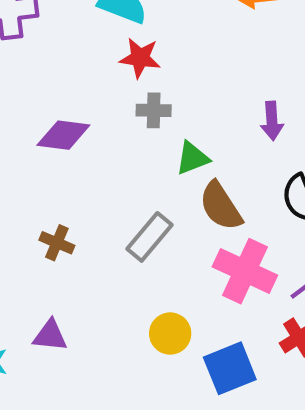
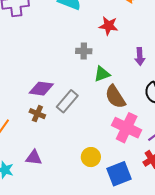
red star: (140, 58) -> (109, 26), moved
purple diamond: (63, 135) -> (41, 89), moved
gray rectangle: (150, 237) -> (67, 101), moved

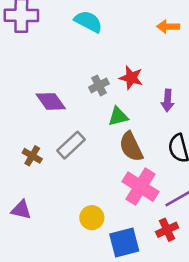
red star: (109, 26) -> (131, 78), moved
gray cross: (84, 51) -> (99, 85), turned -35
purple diamond: (41, 89) -> (51, 101), moved, turned 40

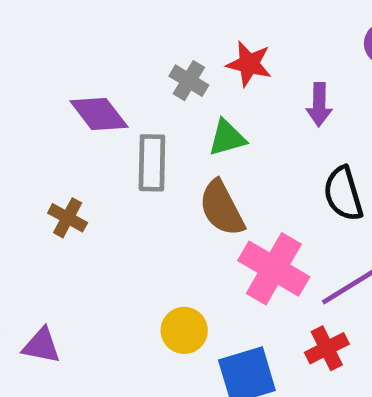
gray cross: (99, 85) -> (189, 81), turned -30
gray rectangle: (71, 145) -> (152, 163), moved, turned -44
brown semicircle: (131, 147) -> (222, 208), moved
purple triangle: (21, 210) -> (41, 346), moved

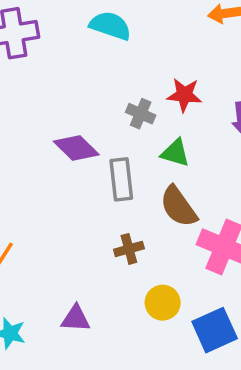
green triangle: (227, 138) -> (175, 153), turned 40
brown cross: (68, 218) -> (129, 249), moved, turned -36
purple triangle: (41, 346) -> (76, 319), moved

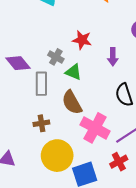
gray cross: (141, 114) -> (56, 57), moved
yellow circle: (163, 303) -> (57, 156), size x1.6

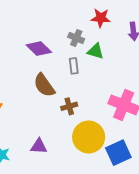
gray rectangle: (41, 84) -> (74, 66), moved, size x0.7
brown semicircle: (72, 102) -> (44, 85), moved

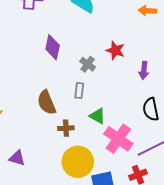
purple diamond: (39, 49) -> (53, 47), moved, turned 45
green triangle: (96, 51) -> (98, 116), moved
purple triangle: (39, 146) -> (17, 158), moved

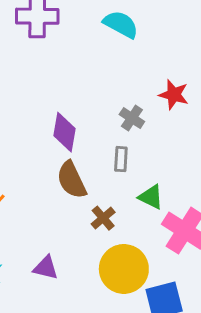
purple diamond: (53, 47) -> (65, 132), moved
brown cross: (66, 128) -> (103, 218), turned -35
purple triangle: (17, 158) -> (46, 268), moved

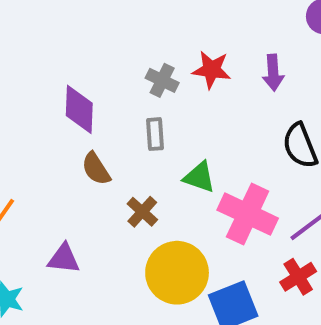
red star: (174, 95) -> (212, 70), moved
brown semicircle: (72, 180) -> (96, 169), size x0.7
purple triangle: (46, 268) -> (64, 259), moved

